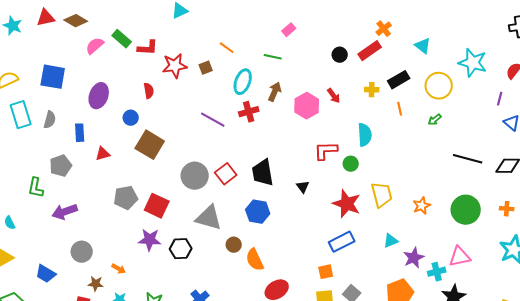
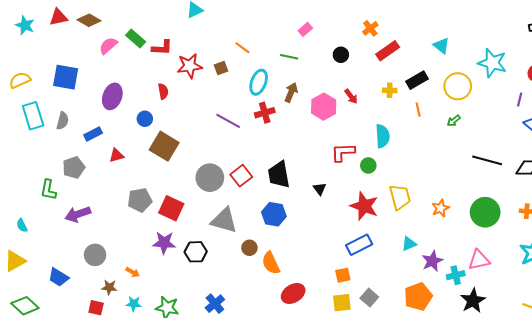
orange cross: (384, 29) -> (370, 28), moved
black circle: (340, 55) -> (341, 55), moved
blue rectangle: (80, 133) -> (93, 134), turned 66

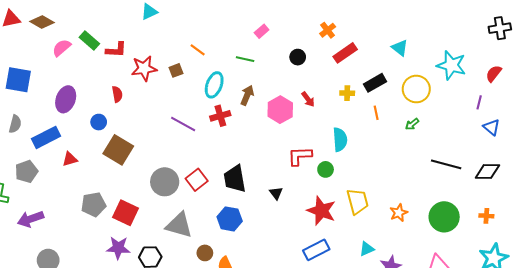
blue rectangle: (93, 134) -> (46, 137), size x1.5

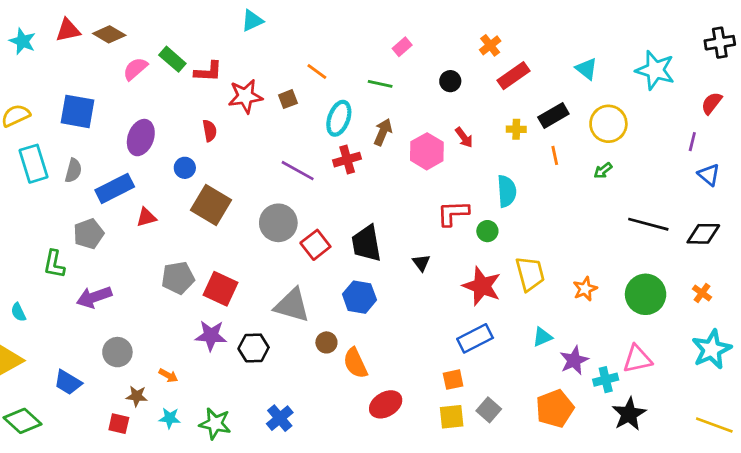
cyan star: (451, 65) -> (655, 70), moved
gray circle: (165, 182) -> (278, 223), moved
orange cross: (486, 216) -> (702, 293), turned 32

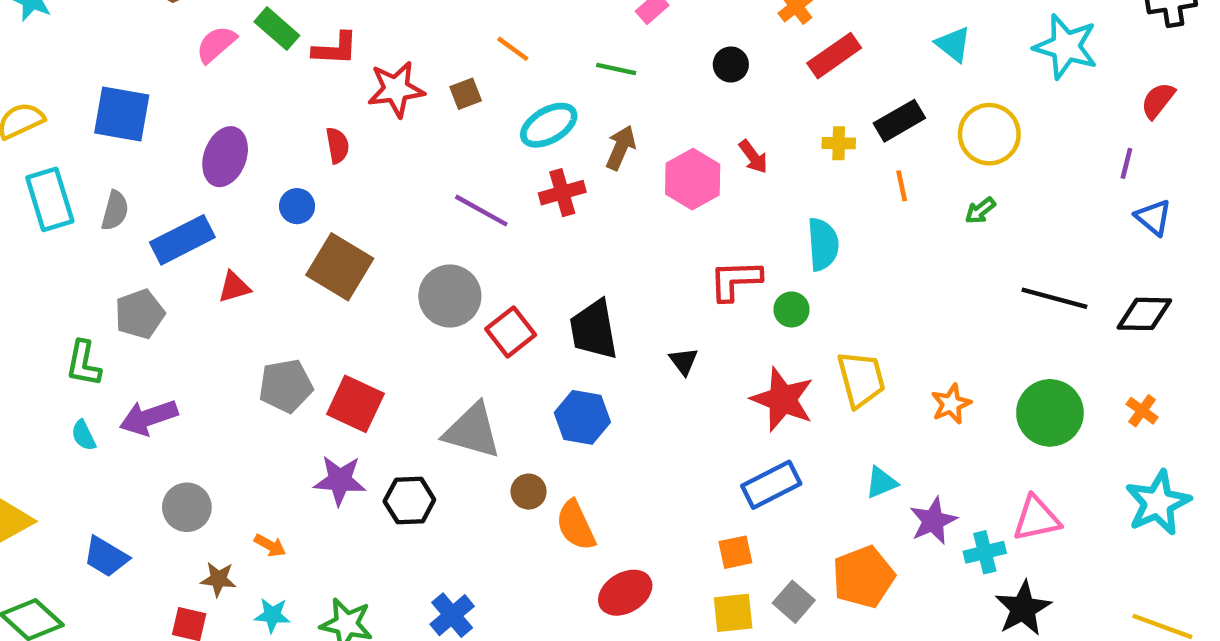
cyan ellipse: (339, 118) -> (549, 125), turned 40
cyan semicircle: (18, 312) -> (83, 435), moved
orange pentagon: (555, 408) -> (863, 577), moved

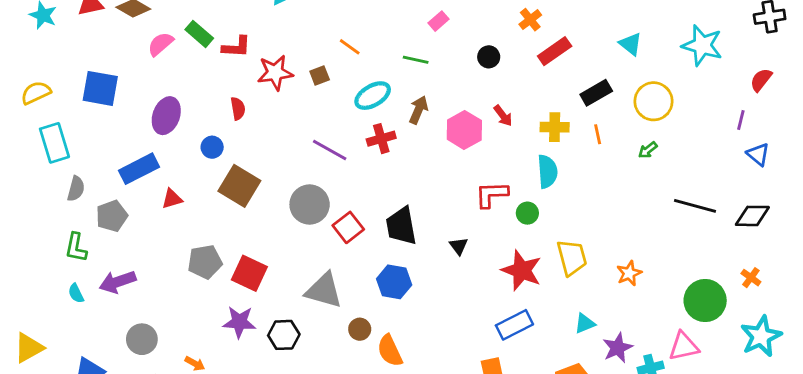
yellow cross: (839, 143) -> (555, 127), moved, size x1.4
gray semicircle: (115, 211) -> (76, 189), moved
green circle: (1050, 413) -> (705, 301), moved

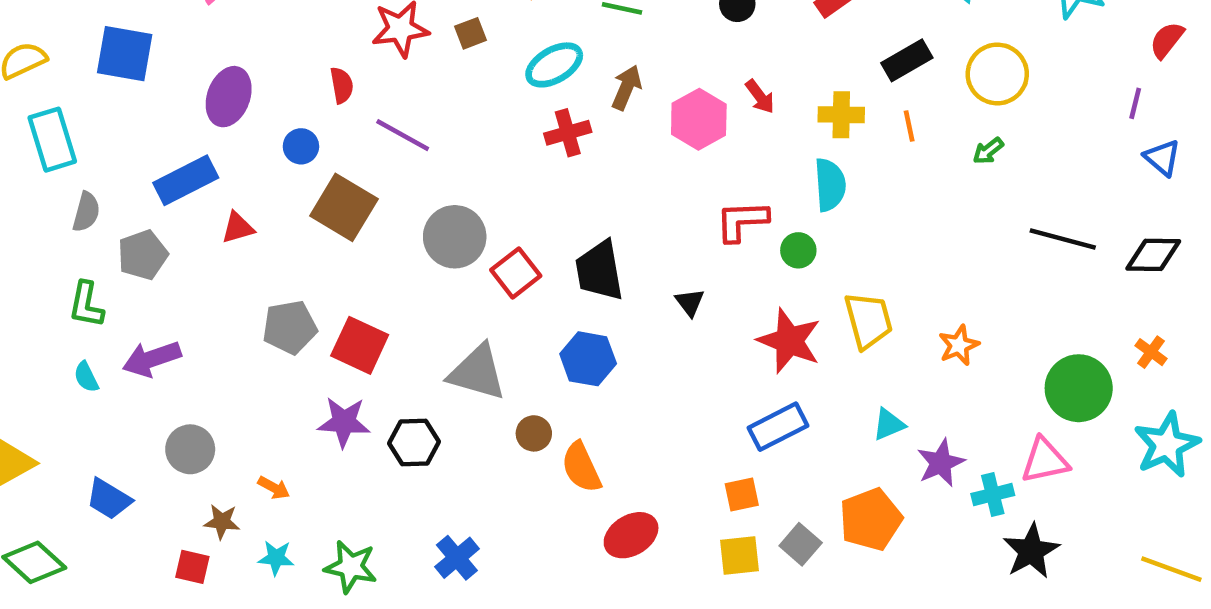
purple line: (330, 150) -> (403, 135), moved

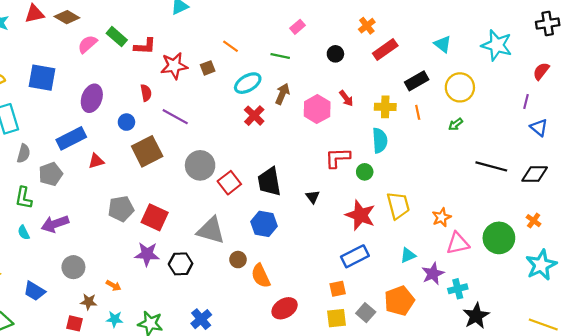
red cross: (568, 133) -> (254, 116), turned -30
brown square: (344, 207) -> (147, 151), turned 32
pink triangle: (1045, 461) -> (458, 243), moved

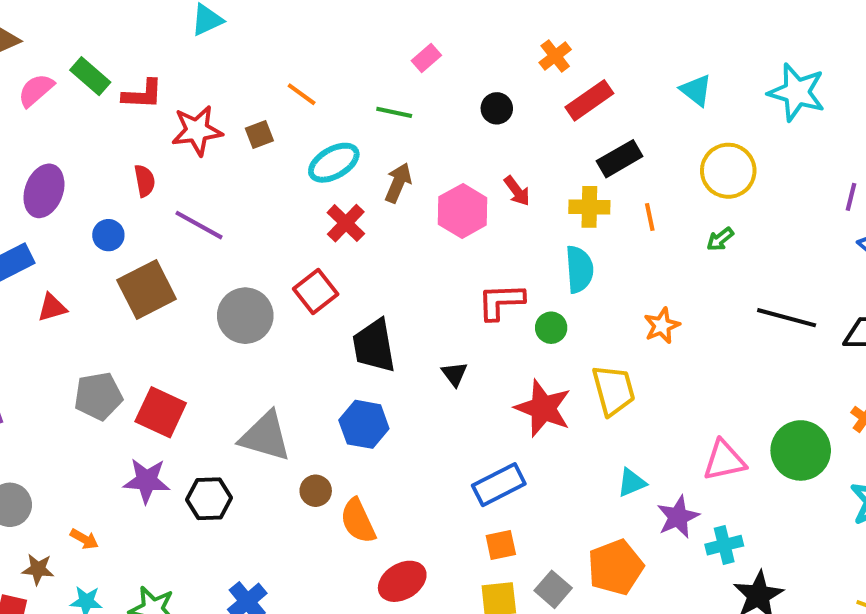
black rectangle: (417, 81) -> (620, 159), moved
red square: (229, 183) -> (316, 291), moved
orange star: (442, 217) -> (662, 326), moved
blue rectangle: (355, 256) -> (499, 485), moved

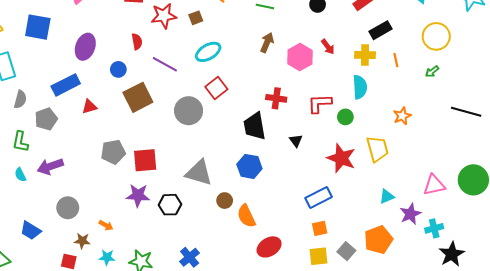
cyan ellipse: (334, 163) -> (208, 52), moved
red cross: (346, 223) -> (276, 98), moved, turned -36
red square: (316, 291) -> (216, 88), moved
red square: (161, 412) -> (145, 160), turned -30

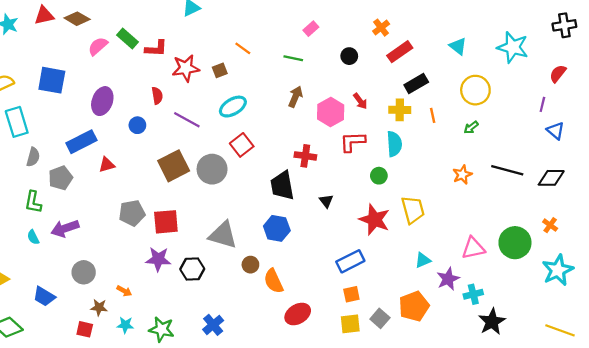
brown square: (138, 97) -> (174, 166), moved
red L-shape: (320, 103) -> (353, 142), moved
orange star: (402, 116) -> (462, 175), moved

